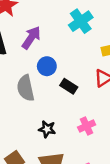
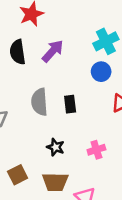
blue circle: (47, 66) -> (101, 72), moved
black rectangle: (69, 86) -> (70, 104), moved, turned 42

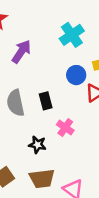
blue circle: (101, 72) -> (76, 75), moved
pink cross: (96, 150) -> (65, 128), moved, turned -30

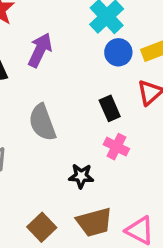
blue circle: (76, 75) -> (118, 52), moved
black rectangle: (46, 101) -> (110, 108), moved

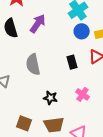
pink cross: (116, 147) -> (82, 94), moved
brown square: (42, 227) -> (24, 123), turned -35

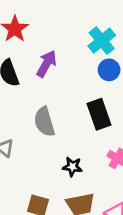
black rectangle: (72, 62) -> (99, 114), size x1.5

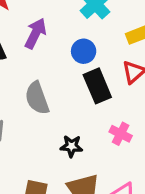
blue circle: (109, 70) -> (84, 51), moved

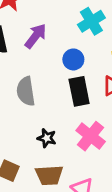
pink cross: (121, 134) -> (91, 136), size x1.5

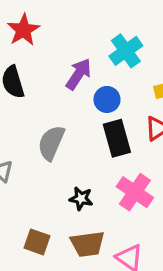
purple arrow: (36, 36) -> (79, 74), moved
gray semicircle: (26, 91) -> (51, 143), turned 36

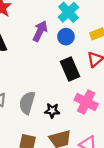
blue circle: (107, 99) -> (66, 37), moved
gray semicircle: (51, 143) -> (27, 103), moved

